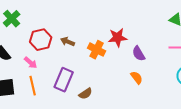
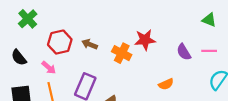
purple semicircle: (139, 54) -> (184, 52), moved
orange semicircle: (137, 78) -> (166, 84), turned 104

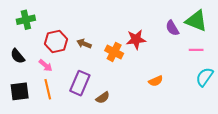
green cross: (28, 19) -> (26, 20), turned 30
green triangle: (209, 20) -> (196, 21), size x1.6
purple semicircle: (184, 52) -> (172, 28), moved

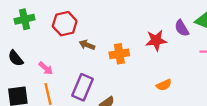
red star: (136, 39) -> (156, 40), moved
red hexagon: (56, 42) -> (65, 24), moved
orange cross: (114, 52) -> (119, 54), turned -36

